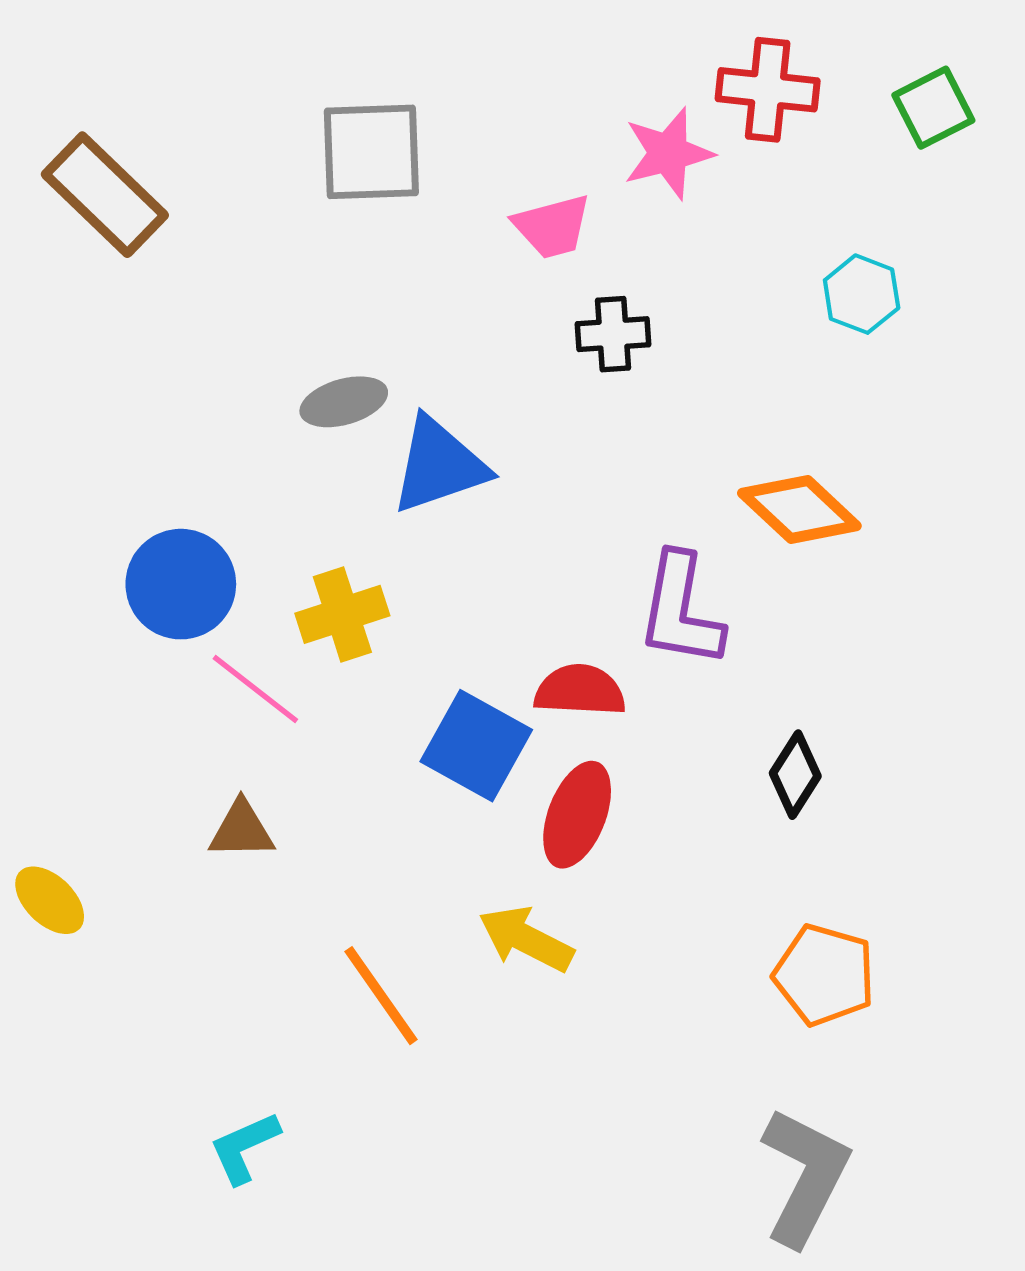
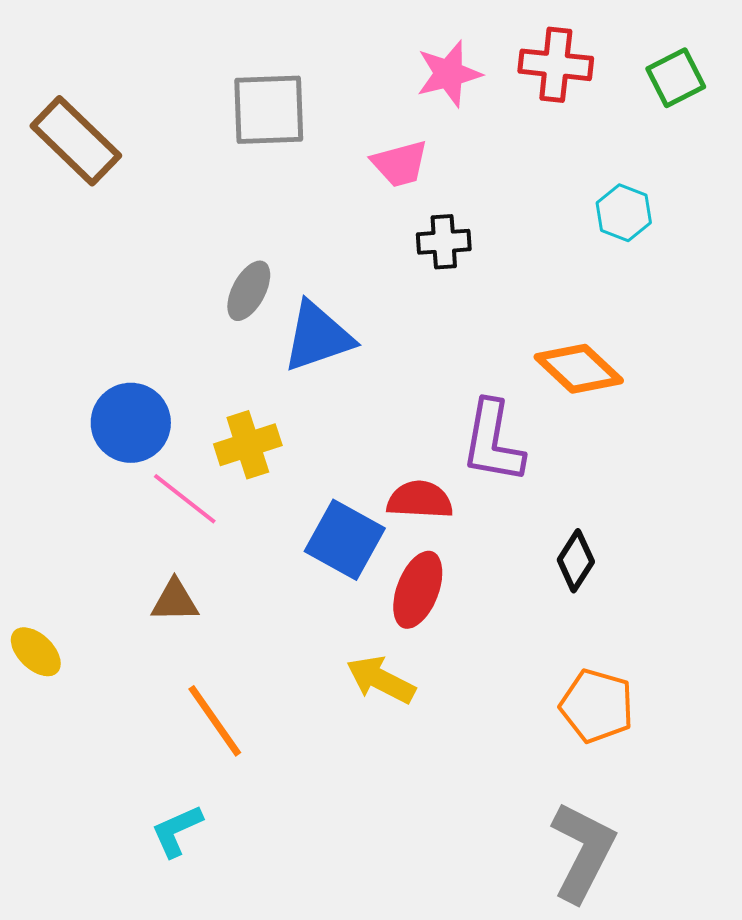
pink star: (668, 153) -> (449, 74), moved
gray ellipse: (344, 402) -> (249, 291), turned -46
orange line: (381, 996) -> (215, 721), moved

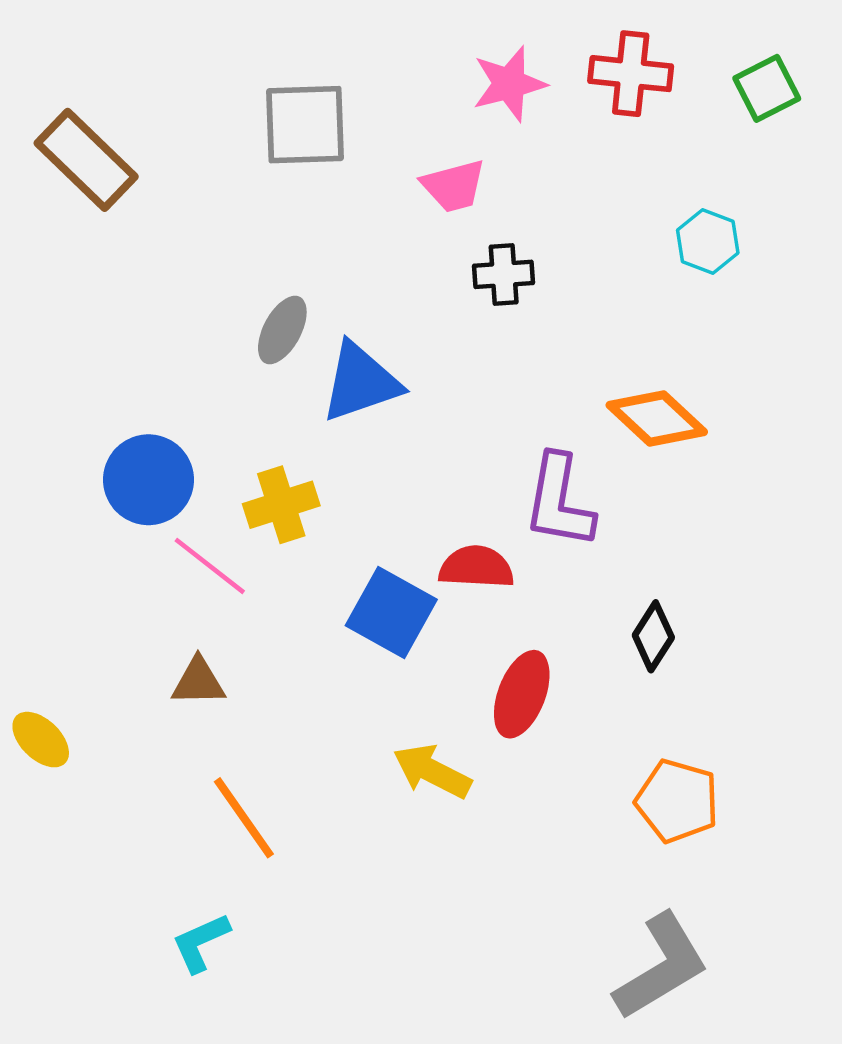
red ellipse: (418, 590) -> (522, 694), moved
gray L-shape: (583, 852) -> (661, 966), turned 32

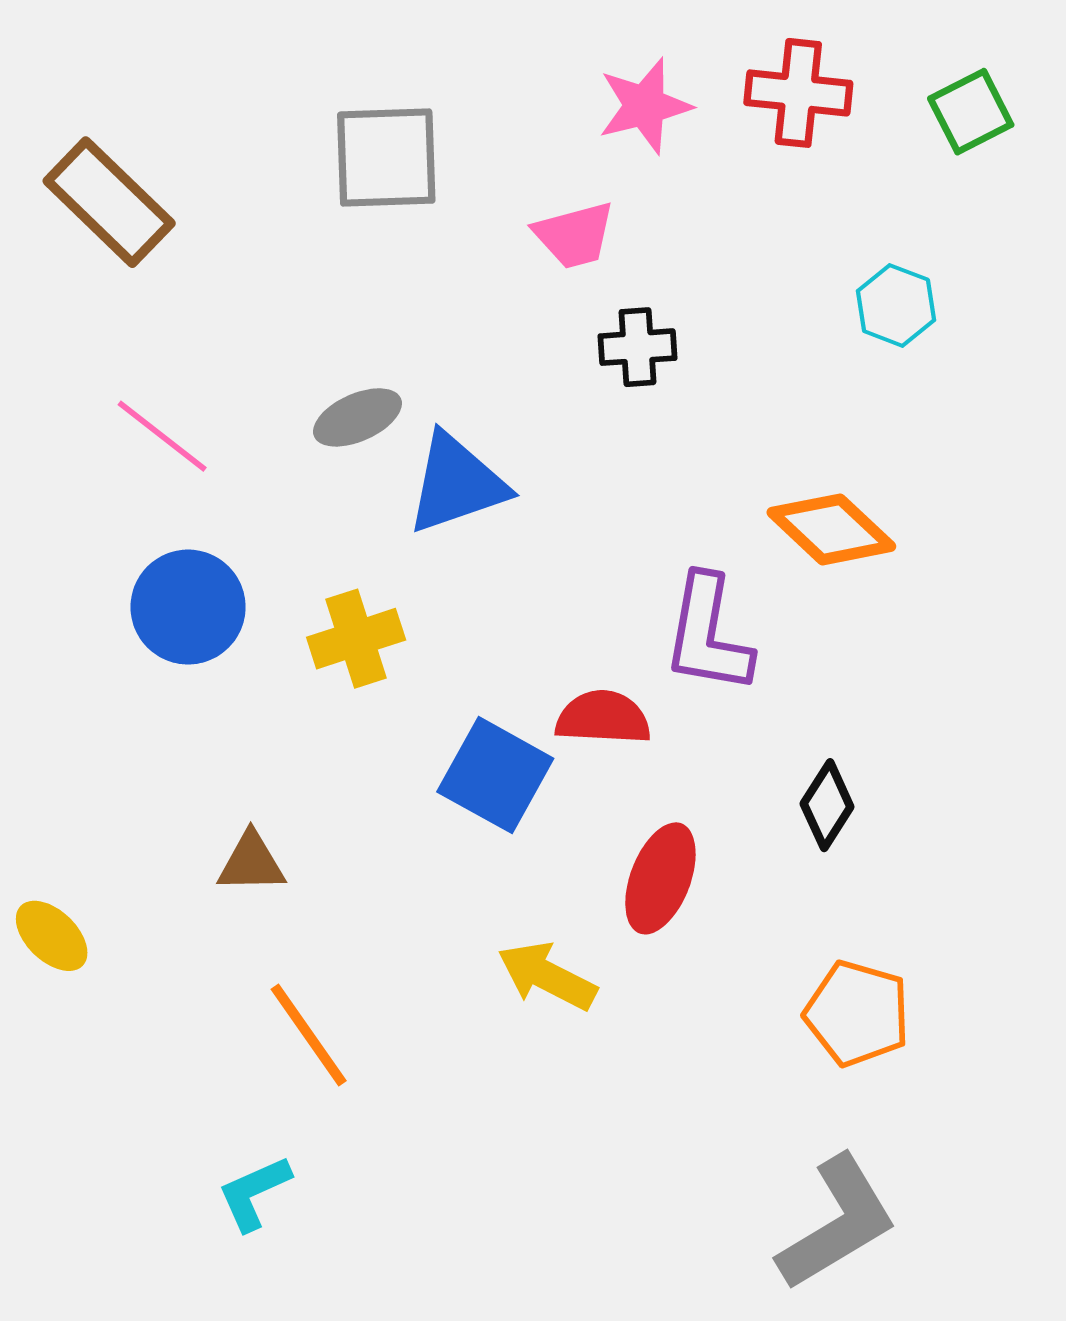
gray ellipse: (282, 330) -> (357, 417), turned 38
pink line: (210, 566) -> (162, 436), moved

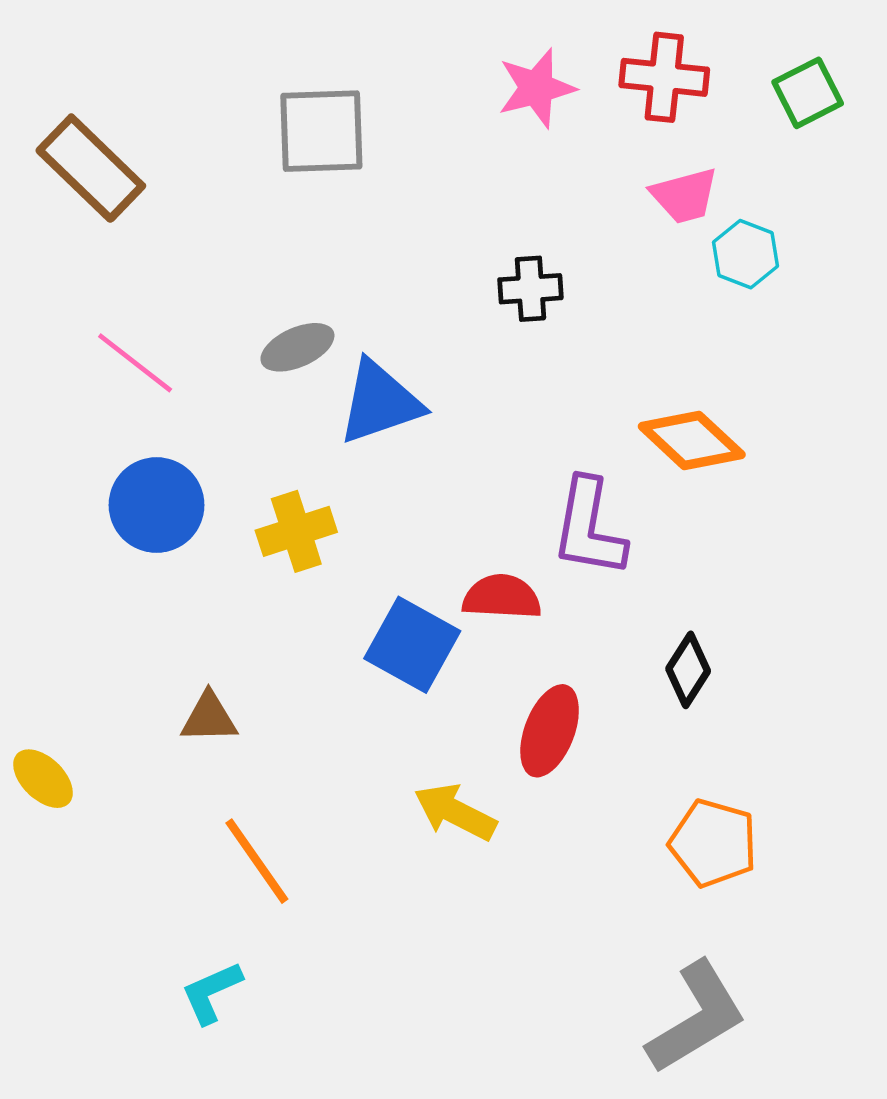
pink trapezoid: (574, 235) -> (685, 196), moved

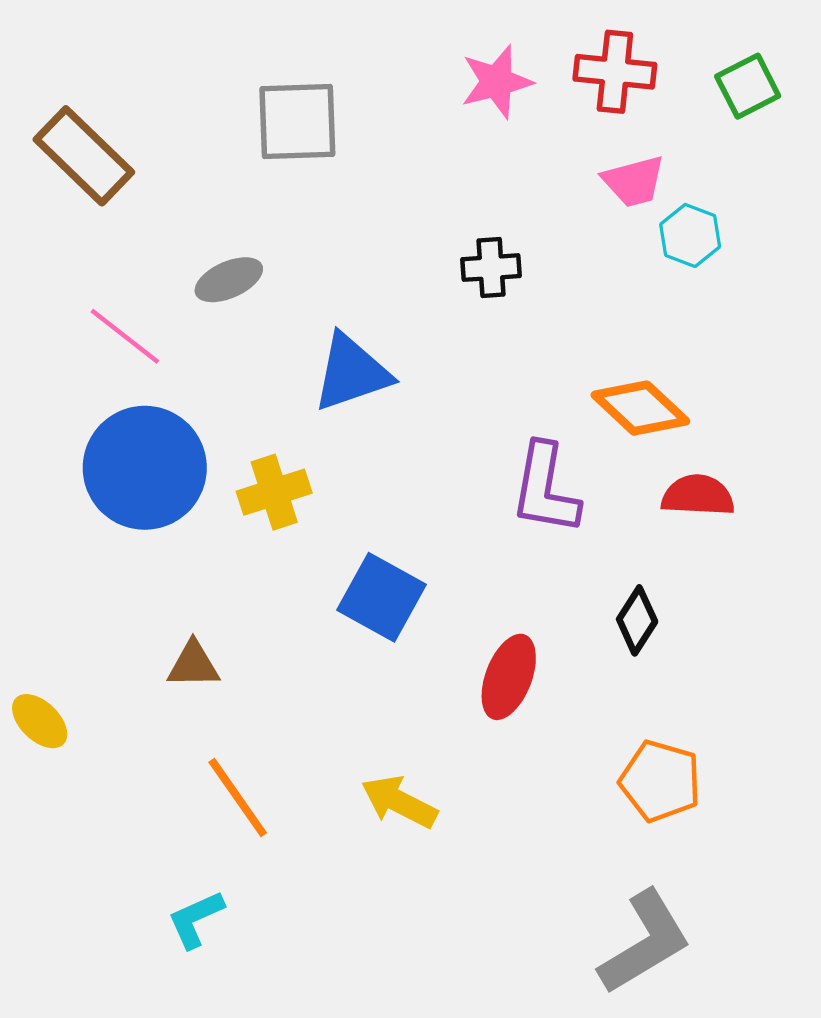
gray ellipse: (297, 347) -> (229, 280), moved
blue circle: (157, 505) -> (145, 468), size x1.4
red semicircle: (502, 597) -> (698, 495), moved
yellow arrow: (455, 812) -> (399, 802), moved

